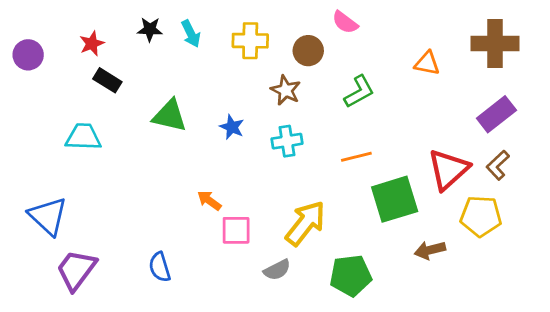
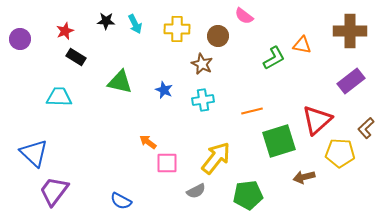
green L-shape: (359, 92) -> (274, 58), moved
brown L-shape: (498, 165) -> (366, 128), moved
blue semicircle: (160, 267) -> (121, 201), moved, turned -45

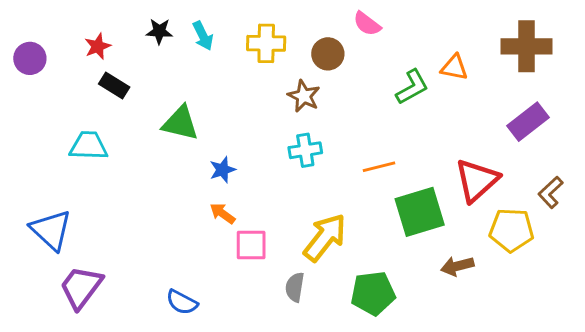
blue star: (164, 90) -> (223, 170), moved, turned 30
gray semicircle: (196, 191) -> (295, 287), turned 126

